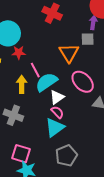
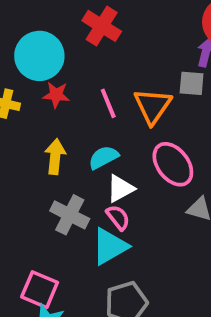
red cross: (52, 13) -> (102, 26), moved
pink line: (35, 70) -> (108, 103), moved
cyan semicircle: (46, 82) -> (103, 157), size x0.7
gray cross: (13, 115) -> (70, 215), moved

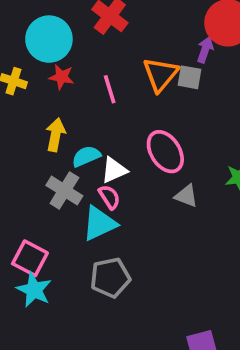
orange triangle: (153, 106) -> (160, 74), moved
cyan semicircle: (103, 157) -> (86, 156), moved

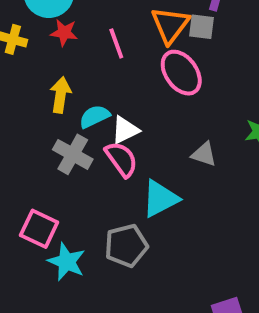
pink ellipse: (165, 152) -> (181, 73), moved
pink semicircle: (109, 197) -> (121, 159), size x1.4
cyan triangle: (99, 223) -> (160, 199), moved
cyan star: (34, 290) -> (67, 262), moved

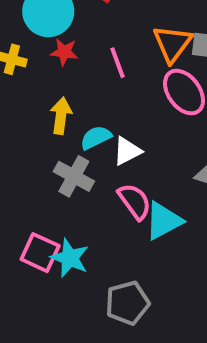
pink semicircle: (121, 159) -> (135, 201), moved
gray pentagon: (126, 246) -> (127, 303), moved
cyan star: (67, 262) -> (70, 258), moved

